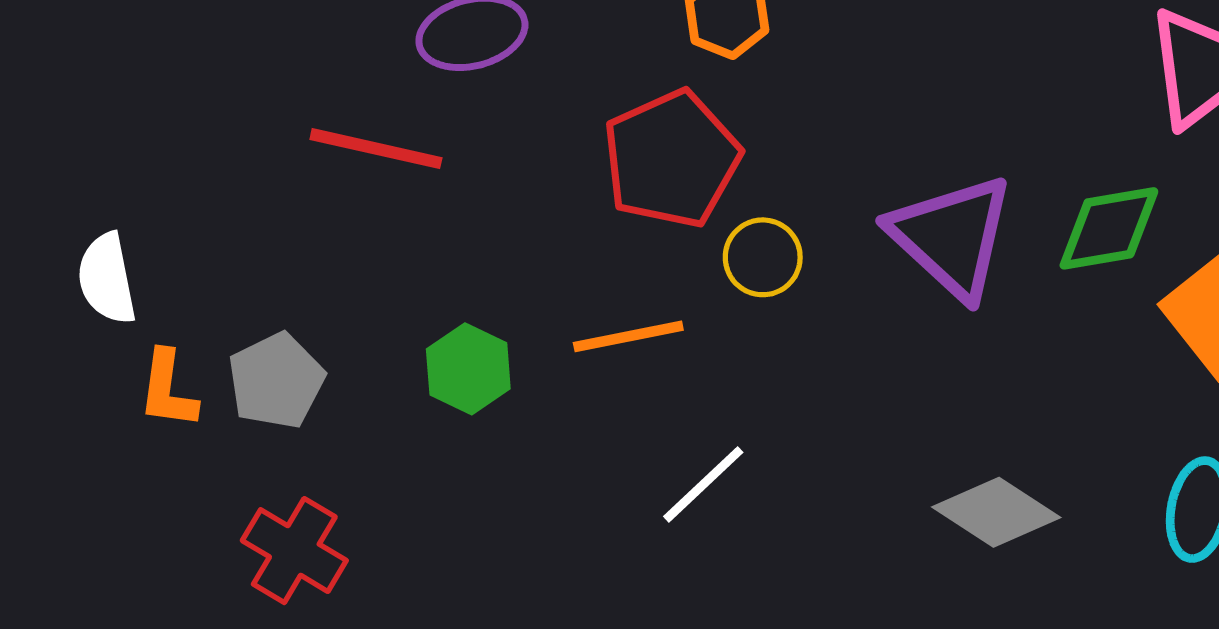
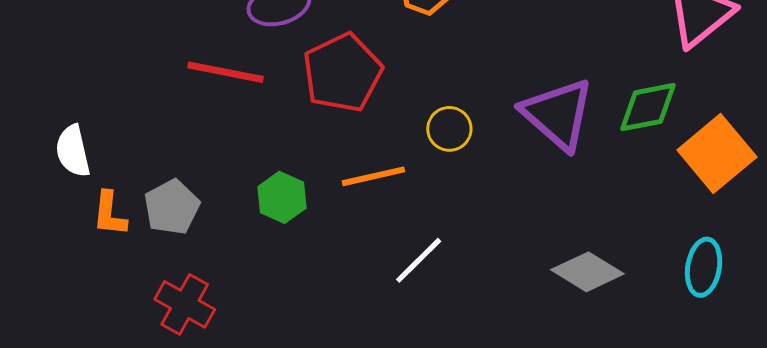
red pentagon: (672, 159) -> (343, 73), moved

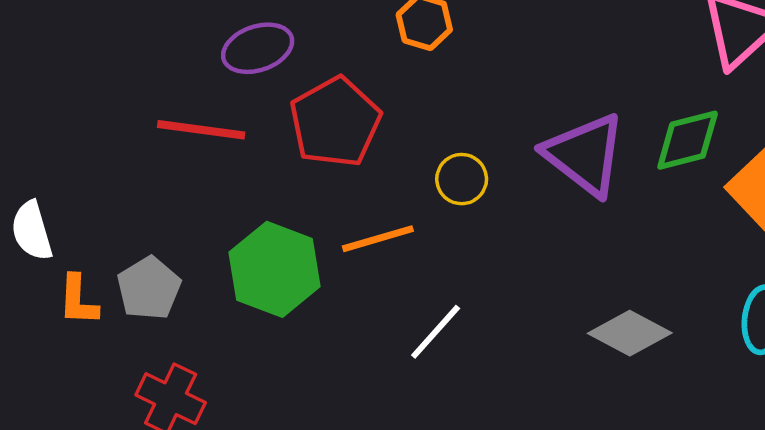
green hexagon: (282, 197) -> (275, 269), size x1.6

